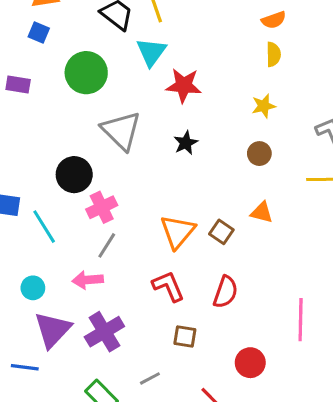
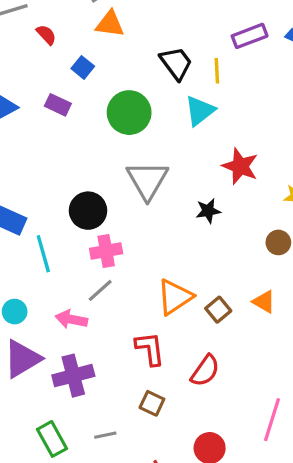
blue square: (39, 32) -> (83, 67), moved
red star: (184, 85) -> (240, 166), moved

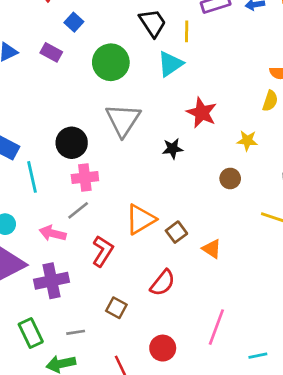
orange triangle: (264, 302) -> (212, 249), moved
red L-shape: (150, 349) -> (103, 251), moved, turned 36

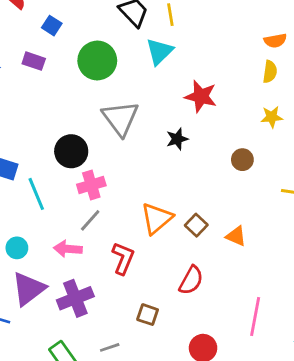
yellow star: (247, 141) -> (272, 117), moved

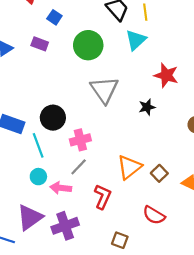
black circle: (71, 151) -> (53, 118), moved
cyan circle: (17, 248) -> (38, 177), moved
red semicircle: (191, 280) -> (154, 215), turned 90

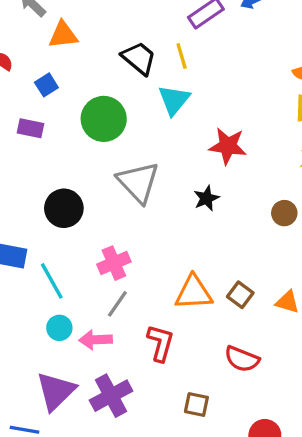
blue square: (54, 17) -> (46, 85), turned 32
black circle: (53, 118) -> (64, 208), moved
orange triangle: (129, 167) -> (194, 292), turned 44

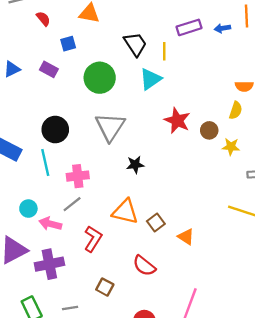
black star: (206, 198) -> (135, 165), moved
brown circle: (284, 213) -> (209, 130), moved
cyan line: (52, 281) -> (45, 163), moved

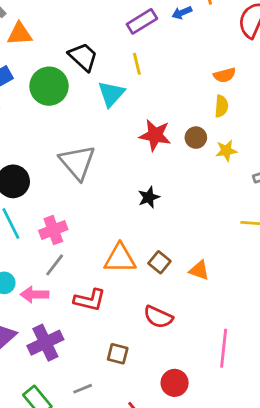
yellow line: (164, 51) -> (137, 64), moved
green circle: (100, 78) -> (49, 86), moved
black star: (135, 165) -> (149, 197), moved
red L-shape: (93, 239) -> (90, 300), turned 85

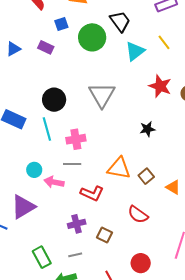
yellow line: (137, 64) -> (164, 42), moved, turned -35
gray line: (55, 265) -> (72, 164), turned 42
purple cross: (45, 343) -> (77, 224), moved, size x0.7

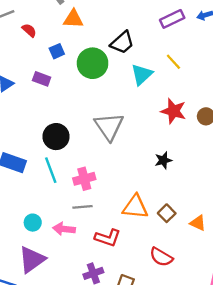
black trapezoid: (120, 21) -> (122, 43), turned 90
cyan circle: (34, 170) -> (33, 223), moved

